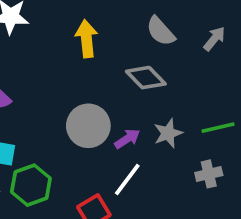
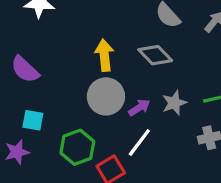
yellow arrow: (86, 39) -> (104, 55), moved
green hexagon: (31, 185) -> (77, 147), moved

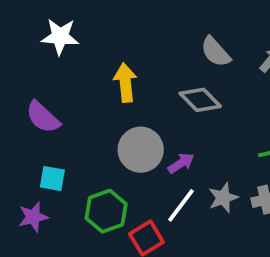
yellow arrow: (104, 55) -> (125, 83), moved
gray star: (174, 103) -> (223, 198), moved

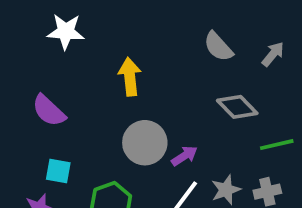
gray diamond: (200, 100) -> (237, 107), moved

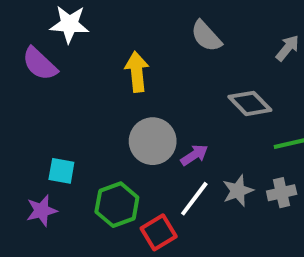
gray semicircle: (218, 47) -> (206, 36), moved
purple semicircle: (49, 111) -> (40, 64), moved

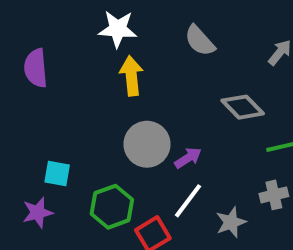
white star: (69, 24) -> (118, 29), moved
purple semicircle: (40, 64) -> (36, 68), turned 42
gray star: (238, 191) -> (231, 222), moved

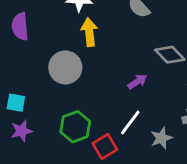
gray circle: (147, 144) -> (65, 67), moved
purple arrow: (188, 158) -> (137, 82), moved
cyan square: (57, 173) -> (16, 103), moved

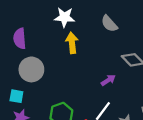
gray circle: (65, 67) -> (31, 69), moved

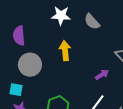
gray semicircle: (109, 24) -> (92, 22), moved
yellow arrow: (72, 43) -> (65, 51), moved

